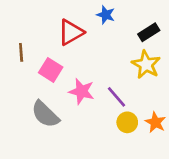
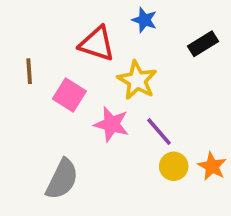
red triangle: (71, 32) -> (97, 44), turned 48
yellow star: (146, 65) -> (137, 80), moved
gray semicircle: (45, 114) -> (62, 179), moved, turned -108

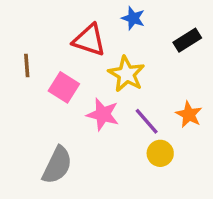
orange star: (212, 166) -> (189, 114), moved

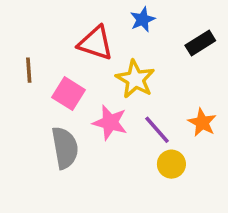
blue star: (133, 18) -> (143, 20), turned 30
gray semicircle: (57, 165) -> (65, 148), moved, turned -36

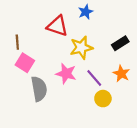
black rectangle: (200, 43) -> (120, 43), moved
yellow star: (135, 79) -> (81, 48), turned 30
pink square: (68, 94) -> (25, 63), moved

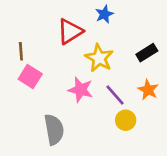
red triangle: (57, 26) -> (70, 31), turned -50
yellow star: (81, 48) -> (99, 58), turned -30
gray semicircle: (39, 89) -> (54, 129), moved

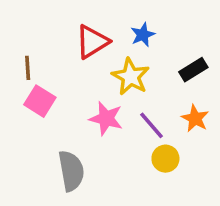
blue star: (104, 14) -> (143, 35), moved

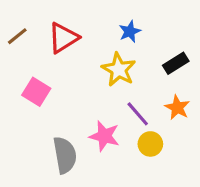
red triangle: (92, 42) -> (63, 38), moved
brown line: (28, 68) -> (17, 36), moved, turned 55
pink star: (106, 118) -> (104, 136), moved

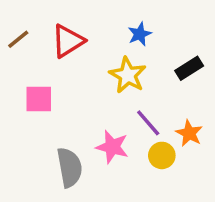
pink square: (36, 92) -> (39, 99), turned -32
orange star: (177, 108) -> (189, 133), moved

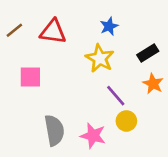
red triangle: (68, 41) -> (53, 32), turned 40
orange star: (189, 133) -> (153, 84), moved
pink star: (112, 147) -> (93, 136), moved

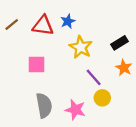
blue star: (109, 26) -> (68, 21), moved
pink square: (30, 77) -> (36, 64), moved

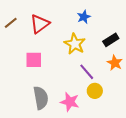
blue star: (68, 21) -> (84, 17), moved
red triangle: (43, 26) -> (40, 24), turned -45

